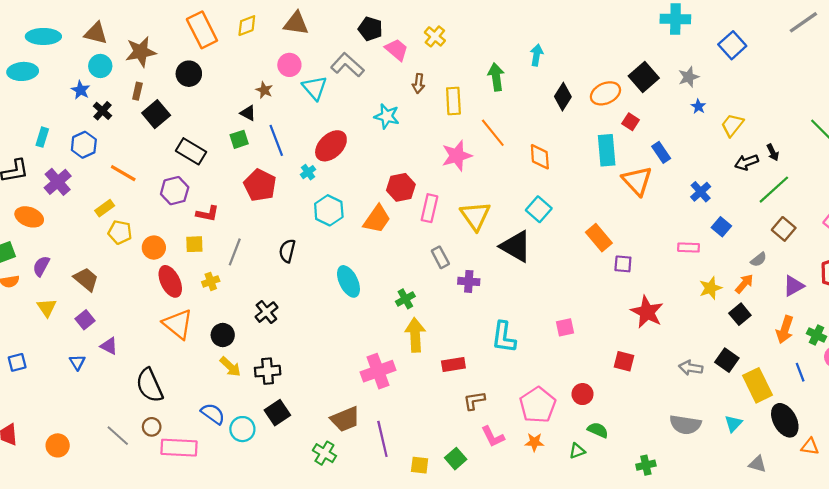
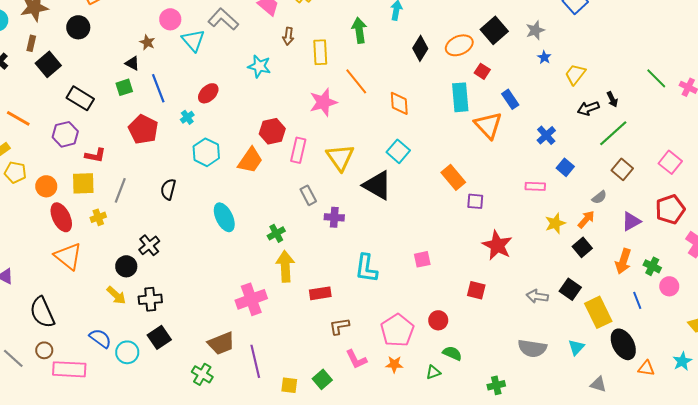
red ellipse: (331, 146) -> (208, 93), size x0.7
yellow square: (194, 244) -> (83, 183), size x1.4
black circle: (223, 335) -> (126, 266), moved

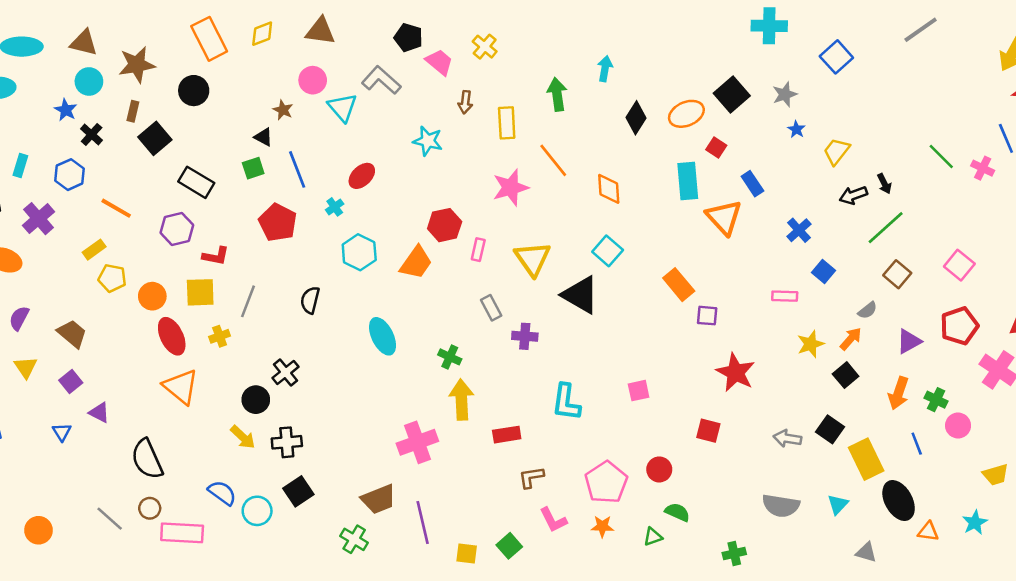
pink rectangle: (298, 150) -> (478, 250), size x0.7
green cross: (276, 233) -> (450, 357), turned -36

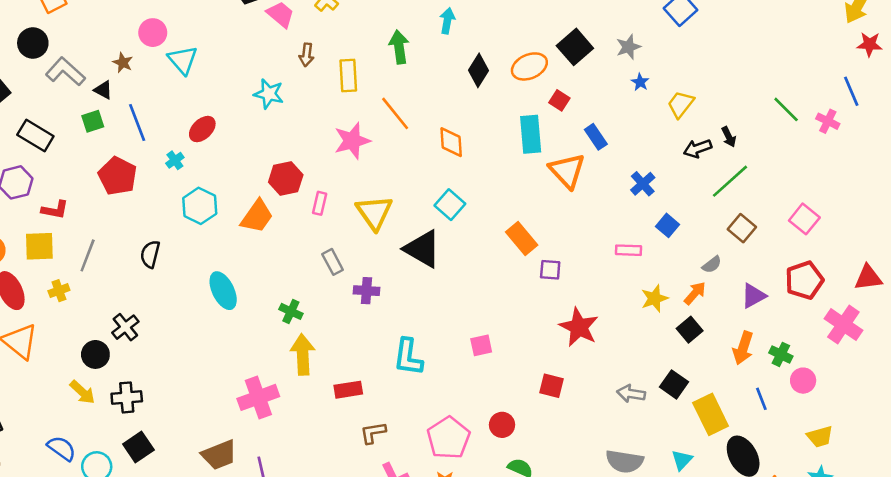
gray L-shape: (381, 80) -> (65, 72), moved
yellow trapezoid: (996, 475) -> (820, 437), moved

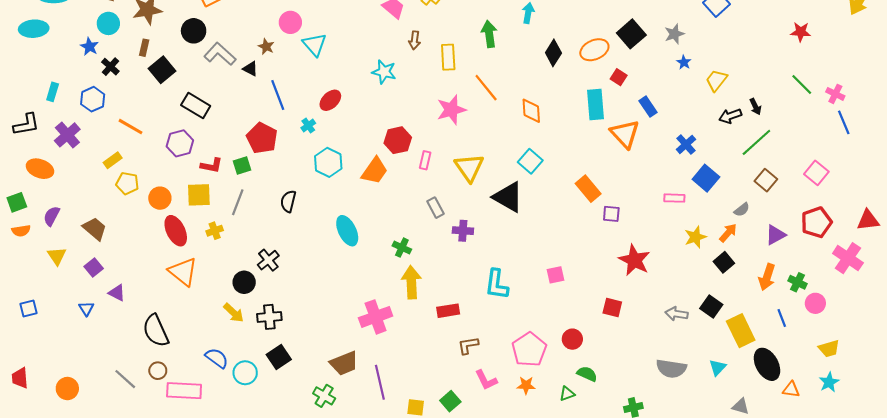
red star: (870, 44) -> (801, 32), moved
blue line: (851, 91) -> (844, 122), moved
green square: (93, 121) -> (242, 165), moved
blue square: (668, 225) -> (706, 178), size x1.4

